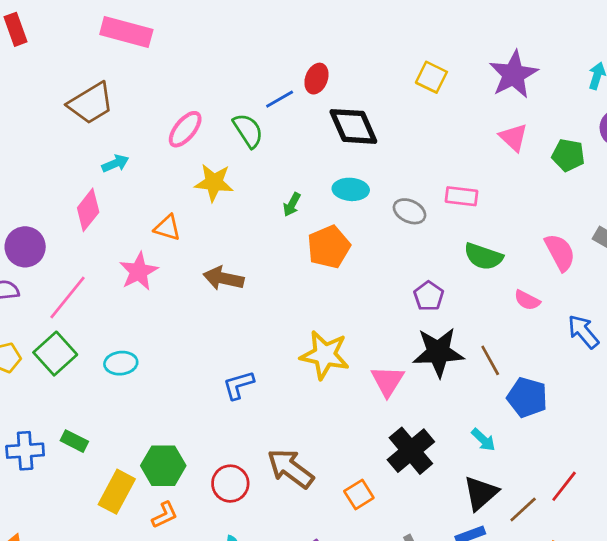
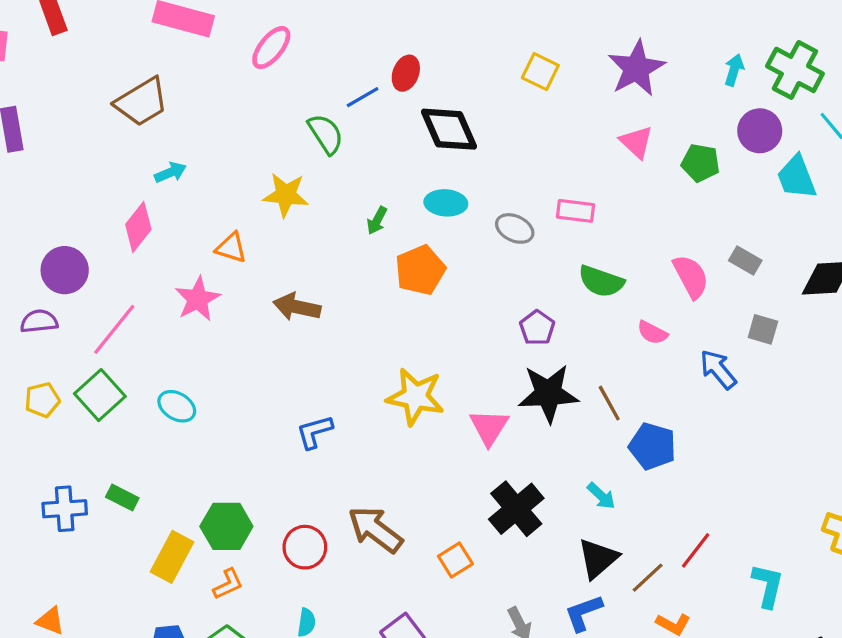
pink ellipse: (185, 129) -> (271, 48), moved
cyan ellipse: (121, 363) -> (177, 406), turned 36

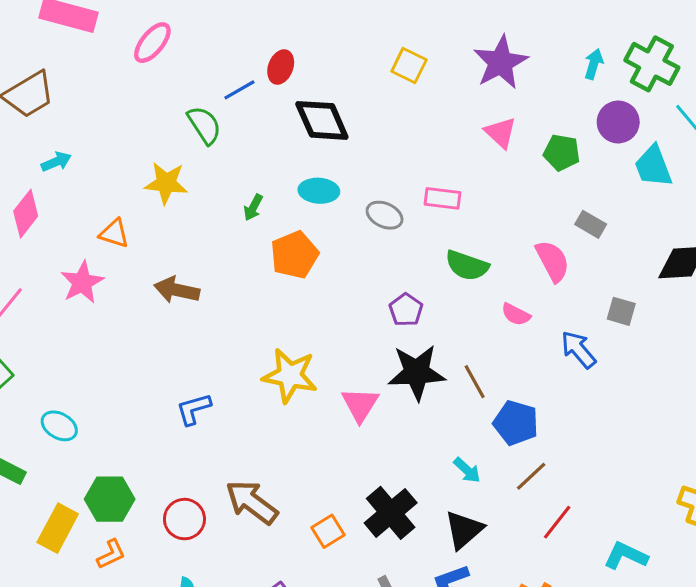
gray rectangle: (745, 261) -> (591, 224), moved
cyan ellipse: (177, 406) -> (59, 426), moved
black cross: (516, 509) -> (391, 513), moved
brown line: (648, 578) -> (531, 476), moved
cyan L-shape: (768, 586) -> (626, 556), turned -78

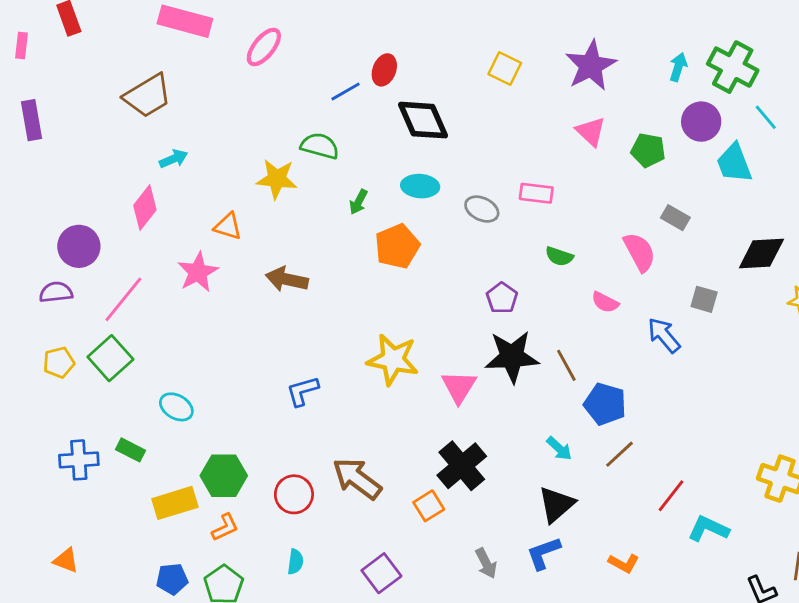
green semicircle: (204, 125) -> (320, 146), moved, turned -42
green semicircle: (467, 266) -> (559, 256), size x0.7
black cross: (391, 513) -> (462, 466), moved
red line: (557, 522) -> (671, 496), moved
yellow rectangle: (58, 528) -> (175, 503), turned 45

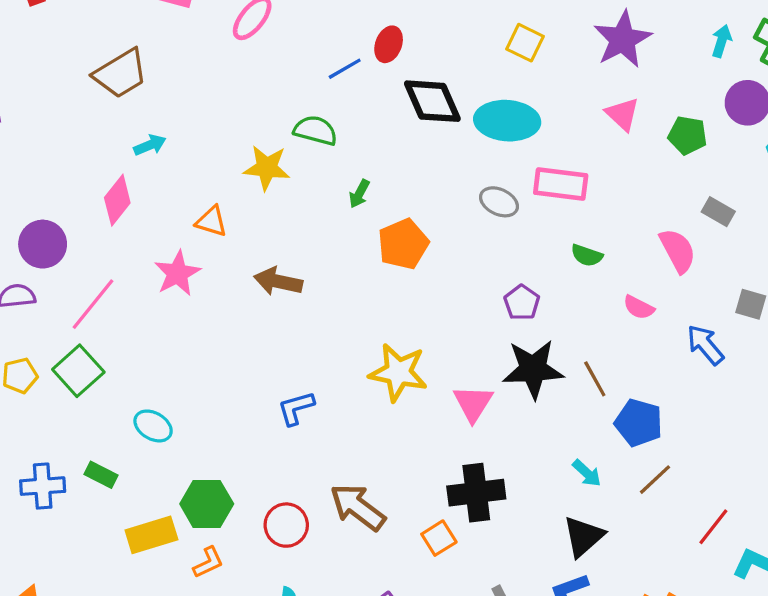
cyan ellipse: (420, 186) -> (507, 121), moved, size x1.5
pink rectangle: (536, 193) -> (561, 184), size x1.4
black cross: (462, 466) -> (476, 493), turned 33

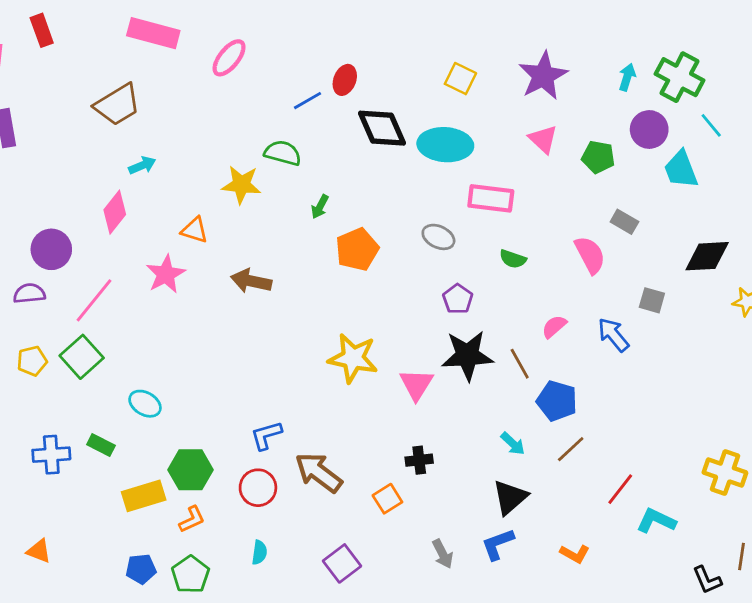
gray ellipse: (499, 202) -> (438, 237), moved
pink semicircle: (639, 307) -> (554, 326), moved, turned 112
blue L-shape: (296, 408) -> (266, 435), moved
black cross: (476, 493) -> (419, 460), size x0.6

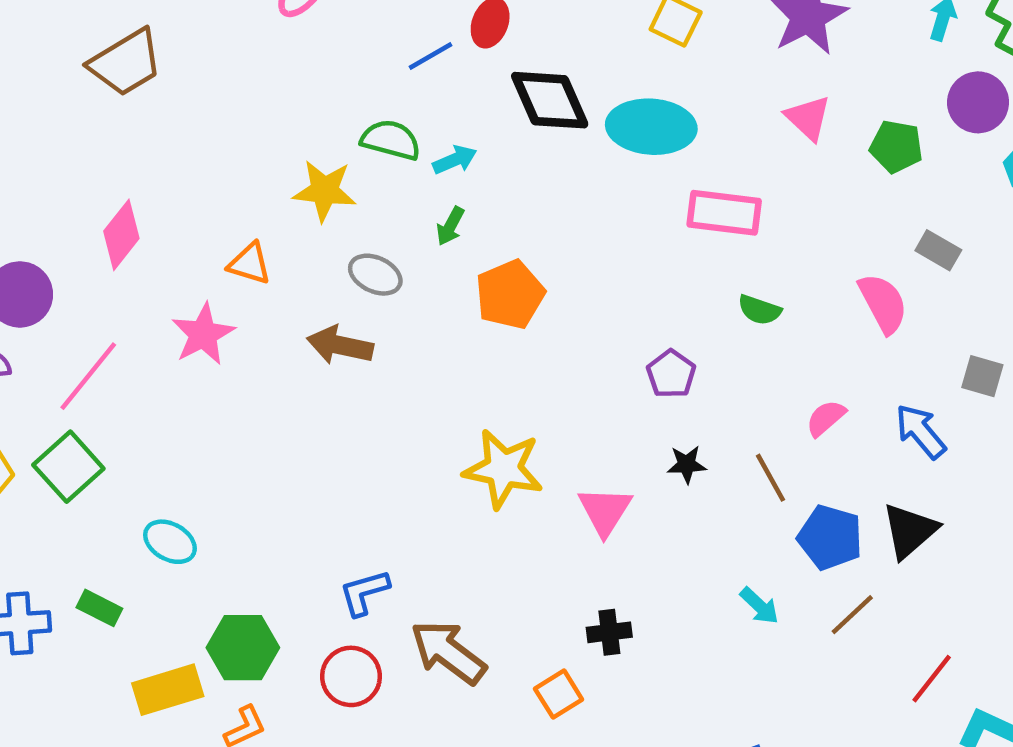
cyan arrow: (142, 165) -> (455, 160), moved
gray ellipse: (438, 237) -> (375, 275), moved
black star: (467, 355) -> (687, 464), size x0.5
black triangle: (510, 497) -> (910, 531), moved

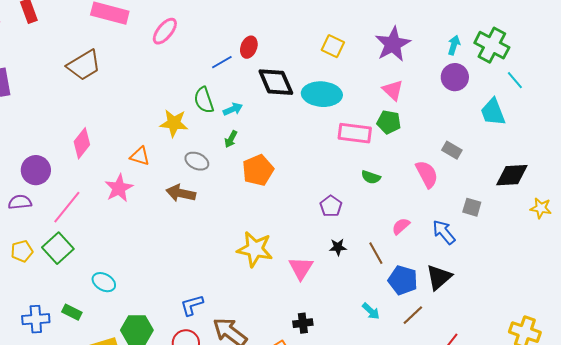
purple circle: (978, 102) -> (455, 77), moved
green semicircle: (391, 140) -> (204, 100), turned -124
green pentagon: (896, 147) -> (389, 122), moved

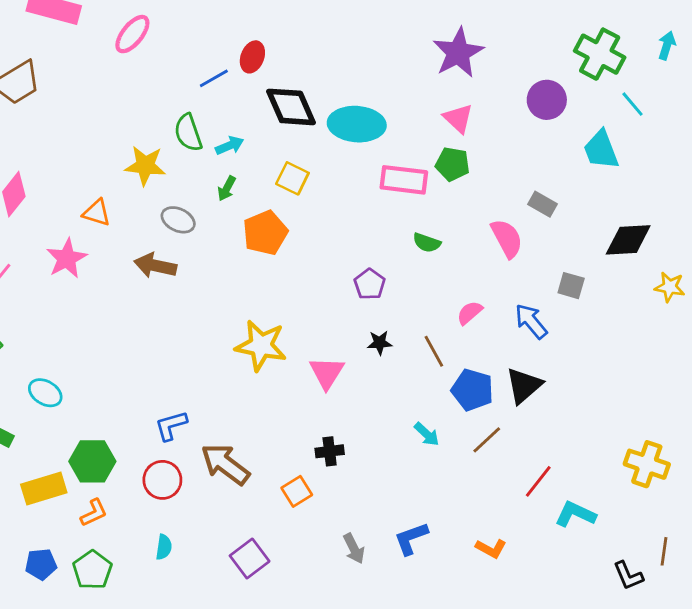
cyan arrow: (454, 45) -> (667, 46), moved
yellow square: (333, 46) -> (292, 178), moved

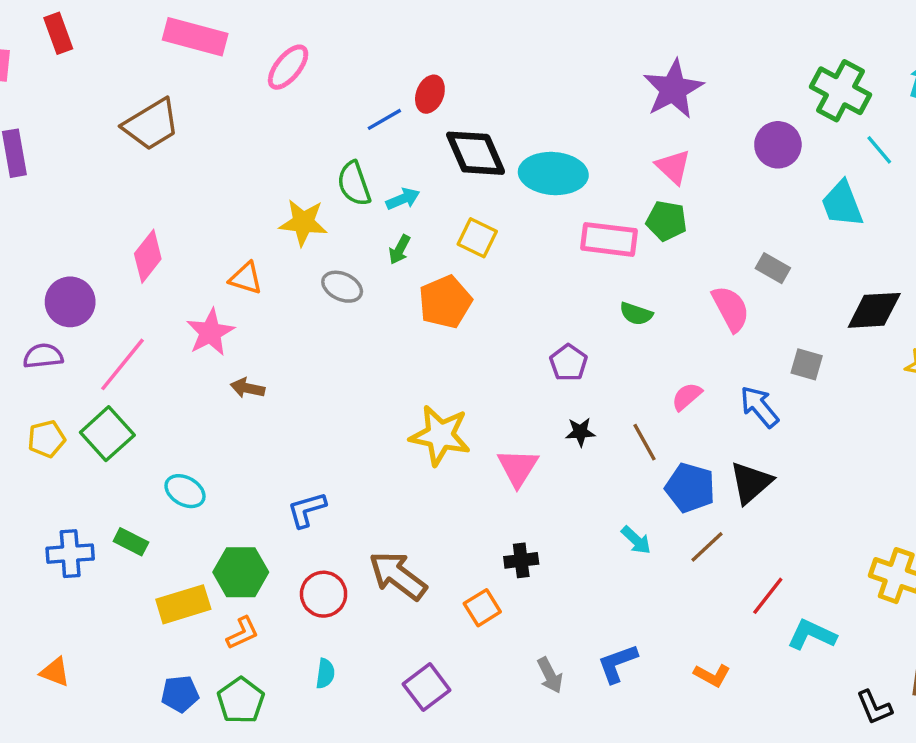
brown arrow: (155, 266) -> (248, 388), moved, size x0.7
blue L-shape: (171, 426) -> (307, 510), moved

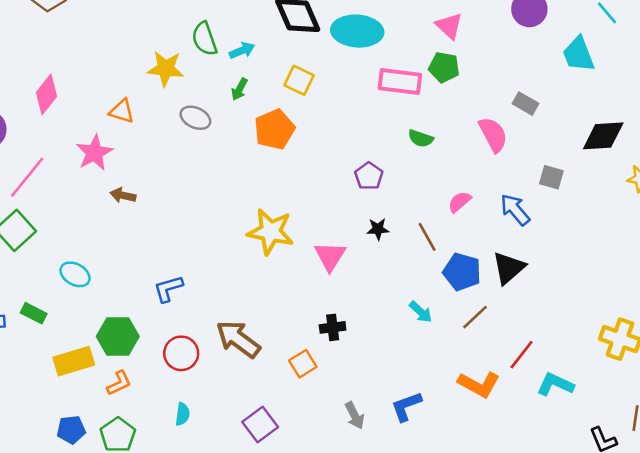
orange L-shape: (712, 675) -> (479, 384), moved, size x1.5

